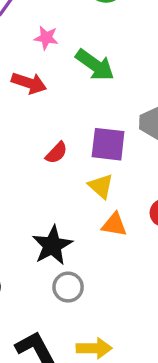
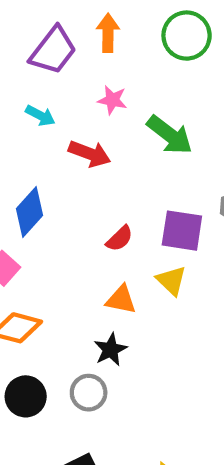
orange triangle: (114, 225) -> (121, 300), moved
black star: (52, 245) -> (111, 350), size x0.7
gray circle: (68, 287) -> (89, 393), moved

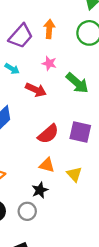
red semicircle: (120, 239) -> (48, 134), size x1.5
yellow triangle: (171, 281) -> (74, 174), moved

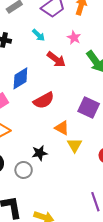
red semicircle: (48, 134) -> (44, 100), moved
orange triangle: (47, 165) -> (62, 128), moved

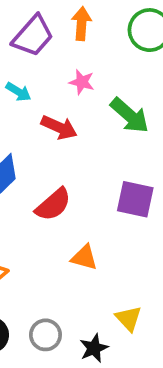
orange triangle: (62, 128) -> (84, 257), moved
yellow triangle: (75, 145) -> (128, 318), moved
black star: (40, 153) -> (94, 348), moved

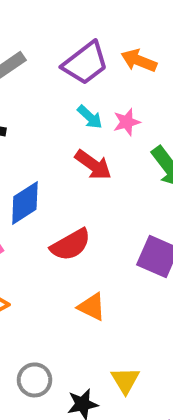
orange arrow: (81, 24) -> (139, 61), turned -84
pink star: (82, 82) -> (127, 122), turned 30
cyan arrow: (18, 92) -> (90, 117), moved

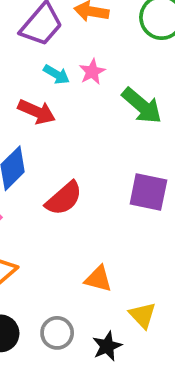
red arrow: (93, 165) -> (37, 112), moved
orange triangle: (92, 307) -> (98, 279), moved

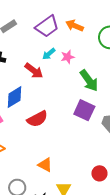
cyan arrow: (57, 74) -> (49, 54), turned 96
purple square: (148, 192) -> (84, 110), moved

